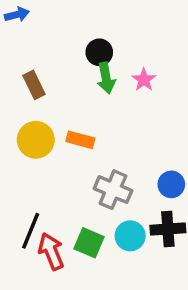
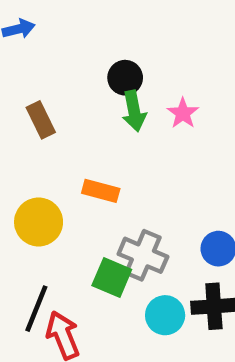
yellow circle: (36, 140) -> (39, 222), moved
green square: (89, 243) -> (112, 277), moved

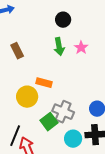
black circle: (125, 78) -> (63, 20), moved
yellow circle: (39, 222) -> (27, 97), moved
green square: (112, 277) -> (49, 122), turned 30

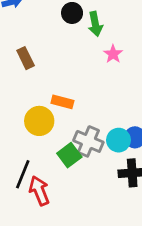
black circle: (63, 20) -> (72, 13), moved
green arrow: (59, 47) -> (95, 24), moved
cyan circle: (73, 139) -> (118, 140), moved

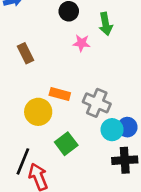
green arrow: (95, 24) -> (106, 24), moved
pink star: (113, 54) -> (81, 43), moved, turned -30
gray cross: (88, 141) -> (97, 103), moved

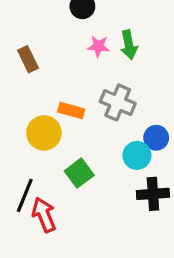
green arrow: (106, 24) -> (129, 45), moved
gray cross: (97, 103) -> (118, 102), moved
blue circle: (127, 127) -> (156, 138), moved

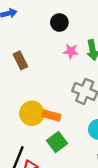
orange rectangle: (71, 110) -> (51, 116), moved

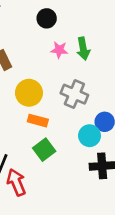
yellow circle: (32, 113) -> (29, 93), moved

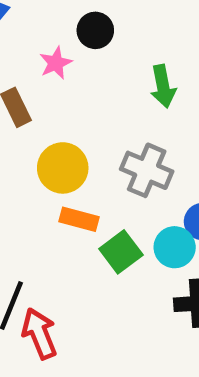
pink star: (59, 50) -> (56, 63), moved, turned -30
green square: (44, 150) -> (121, 252), moved

